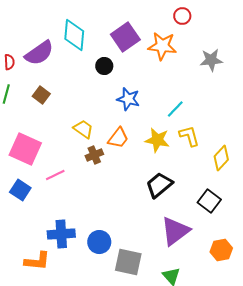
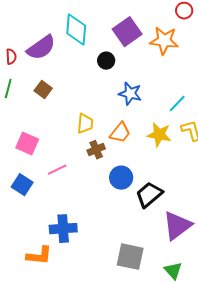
yellow trapezoid: (83, 129) -> (85, 124), turned 60
pink square: (25, 149) -> (27, 144), size x0.7
black trapezoid: (159, 185) -> (149, 195), moved
blue circle: (99, 242) -> (121, 178), moved

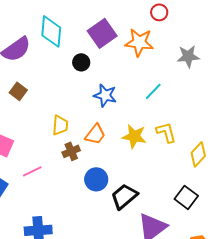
cyan line: (177, 104) -> (153, 91), moved

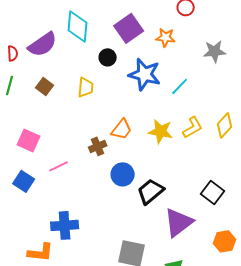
orange star: (139, 42) -> (166, 37), size x0.7
blue star: (105, 95) -> (145, 74), moved, size x1.4
yellow trapezoid: (60, 125) -> (86, 87), moved
yellow L-shape: (166, 132) -> (193, 127), turned 75
yellow diamond: (198, 154) -> (225, 125), moved

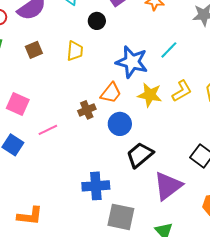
blue star: (145, 74) -> (132, 62), moved
brown square: (45, 86) -> (34, 50), turned 30
blue circle: (123, 174) -> (120, 124), moved
blue cross: (65, 225) -> (96, 186), moved

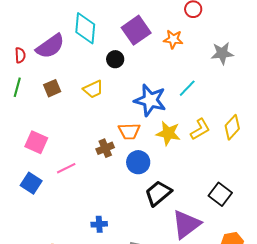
yellow trapezoid: (75, 51) -> (93, 89), turned 60
orange trapezoid: (111, 93) -> (129, 131), turned 50
blue cross: (96, 186) -> (99, 224), moved, size x0.6

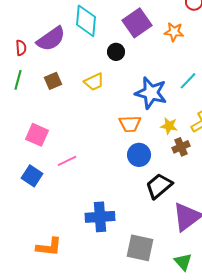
yellow star: (168, 133) -> (169, 126), size x0.7
brown cross: (105, 148) -> (181, 147), moved
blue cross: (99, 224) -> (100, 217), size x1.8

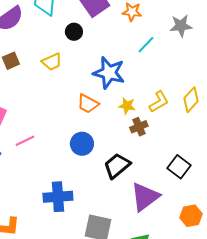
cyan line: (188, 81) -> (146, 45), moved
orange trapezoid: (130, 124) -> (88, 104), turned 30
blue circle: (139, 155) -> (82, 144), moved

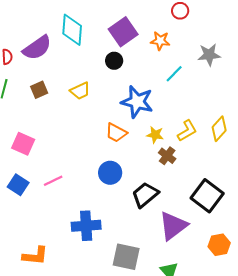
black circle: (74, 32) -> (114, 61), moved
brown cross: (139, 127) -> (167, 156), turned -30
pink line: (25, 141) -> (53, 181), moved
black square: (179, 167) -> (207, 196), size x1.4

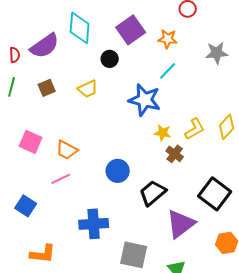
black circle: (114, 61) -> (110, 59), moved
cyan line: (174, 74) -> (168, 71), moved
orange trapezoid: (116, 133) -> (67, 150), moved
blue square: (18, 185) -> (26, 206), moved

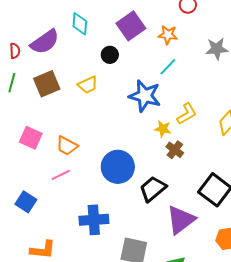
cyan diamond: (80, 28) -> (80, 24), size x0.7
brown square: (47, 88) -> (47, 84), size x1.5
yellow L-shape: (195, 129) -> (187, 114), moved
blue circle: (118, 171) -> (118, 167), size x1.4

